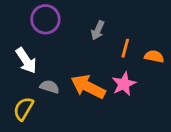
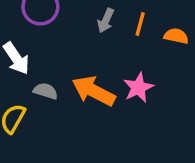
orange line: (125, 48) -> (140, 24), moved
orange semicircle: (154, 56) -> (176, 36), moved

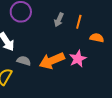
orange semicircle: (176, 36) -> (97, 38), moved
orange arrow: (94, 91) -> (52, 61), turned -50

